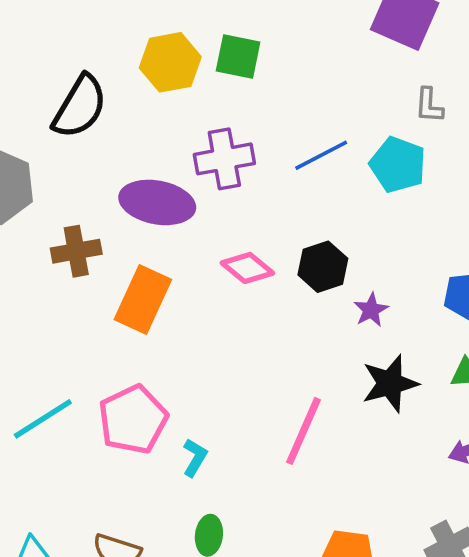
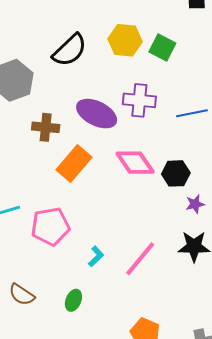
pink diamond: (247, 268) -> (135, 163), size x1.4
cyan L-shape: (195, 458) -> (96, 256), moved

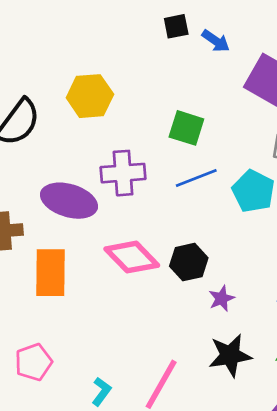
green square: (162, 47) -> (186, 128), moved
orange rectangle: (74, 164) -> (51, 273), turned -30
pink pentagon: (50, 226) -> (33, 362), size x0.7

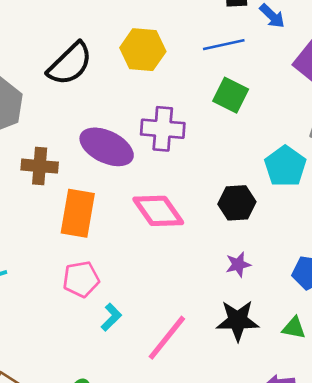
blue line: (196, 178) -> (224, 45), moved
black hexagon: (189, 262) -> (237, 203), moved
pink pentagon: (33, 362) -> (81, 279), moved
cyan L-shape: (101, 392) -> (111, 317), moved

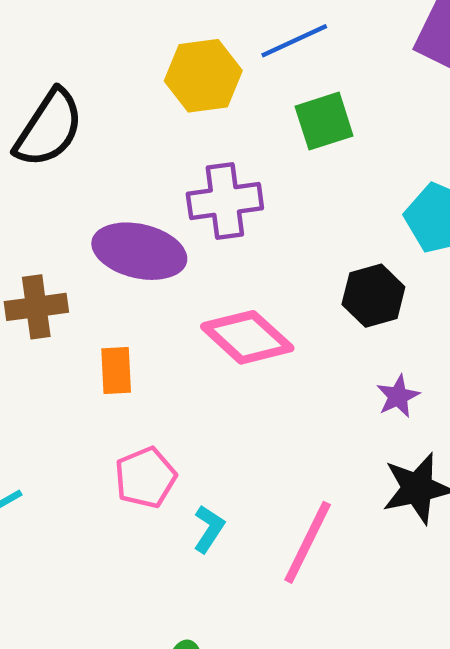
yellow hexagon: (143, 50) -> (203, 76), moved
green square: (231, 95) -> (324, 121), turned -32
orange rectangle: (78, 213) -> (116, 371), size x0.6

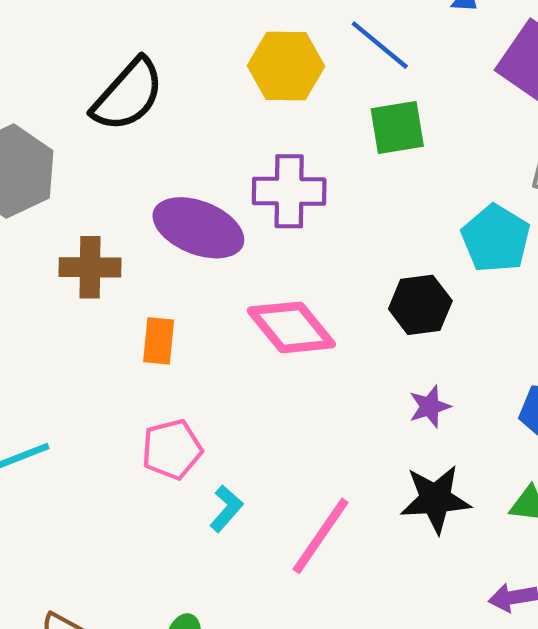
blue line: (294, 41) -> (380, 45), turned 56

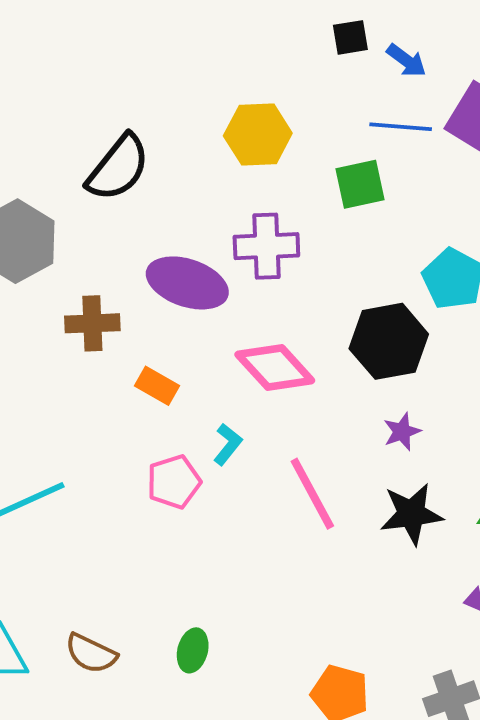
blue line: (380, 45) -> (401, 127), moved, turned -32
black hexagon: (420, 305) -> (389, 341), size x1.4
orange rectangle: (159, 341) -> (157, 386), turned -63
cyan L-shape: (226, 509) -> (228, 444), moved
pink line: (321, 536) -> (312, 494), moved, turned -60

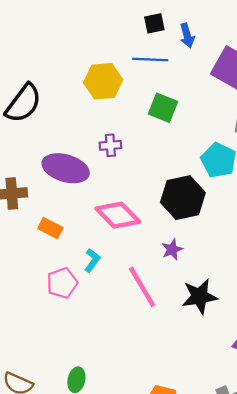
blue arrow: (406, 61) -> (187, 36), turned 40
blue line: (401, 127) -> (150, 59), moved
green square: (360, 184) -> (163, 108), turned 36
purple cross: (266, 246) -> (110, 145), size x0.6
purple star: (402, 432) -> (172, 249), moved

